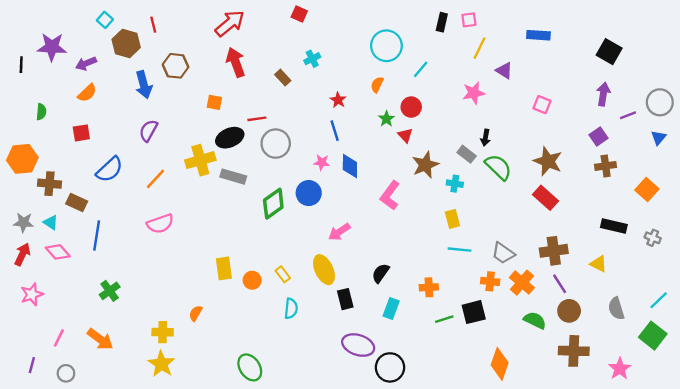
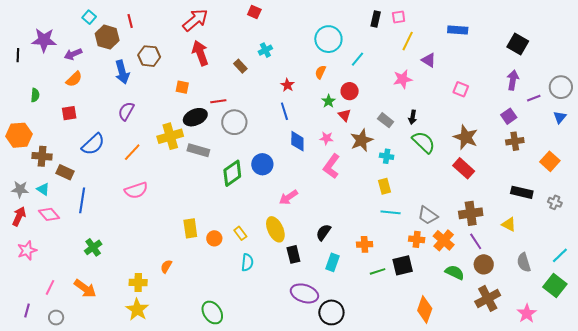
gray rectangle: (467, 154) -> (386, 120), moved
pink star: (322, 162) -> (326, 138), moved
brown cross: (574, 351) -> (488, 298), turned -30

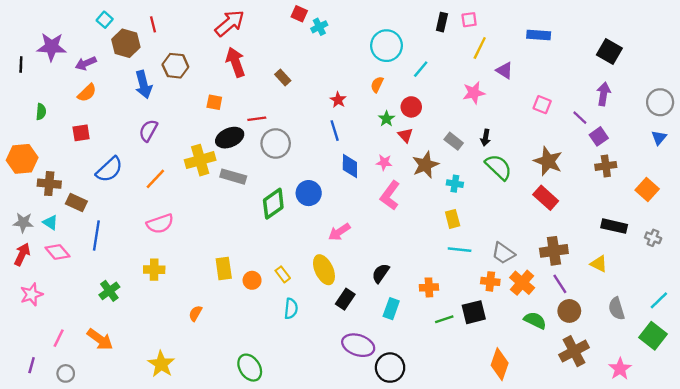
cyan cross: (265, 50) -> (319, 27), moved
purple line: (534, 98) -> (580, 118), moved, turned 64
black rectangle: (293, 254) -> (345, 299), turned 48
yellow cross: (138, 282) -> (154, 270), moved

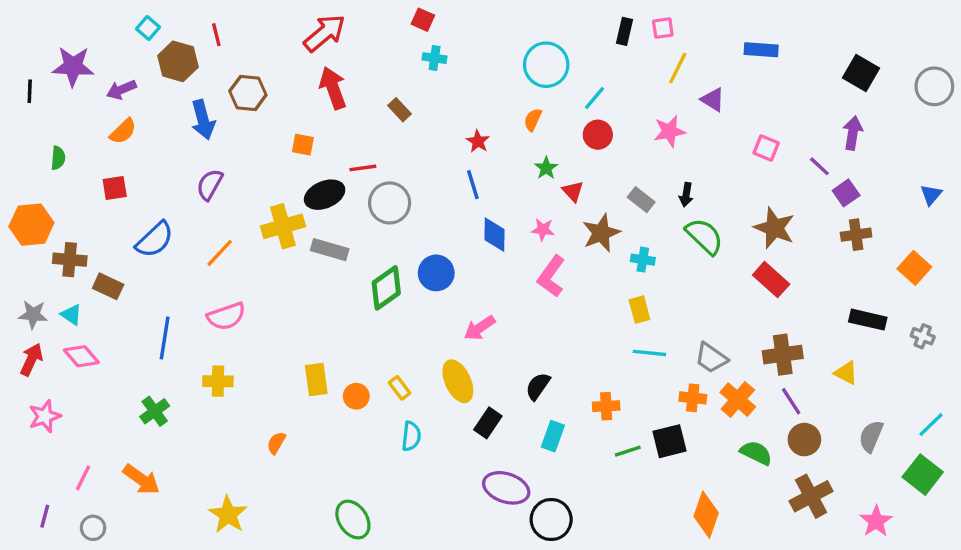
cyan cross: (319, 27) -> (435, 58), moved, turned 35
gray circle: (660, 102) -> (934, 86), moved
red circle: (411, 107) -> (598, 135), moved
blue line: (96, 235) -> (165, 338), moved
gray semicircle: (616, 309) -> (871, 436), turned 40

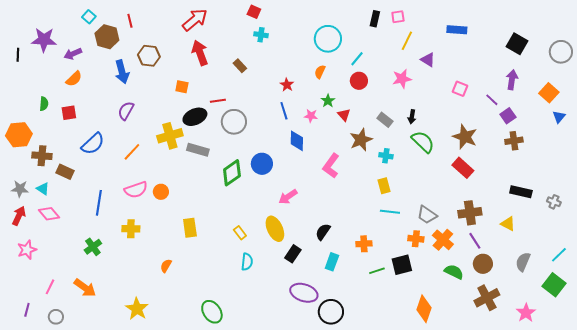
green semicircle: (58, 158) -> (44, 104), moved
pink star: (543, 230) -> (311, 116), moved
orange square: (914, 268) -> (549, 93), moved
orange circle: (356, 396) -> (161, 192), moved

